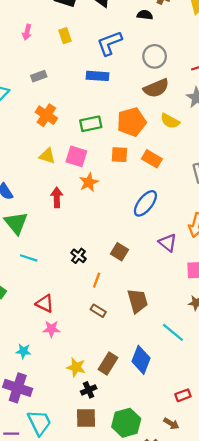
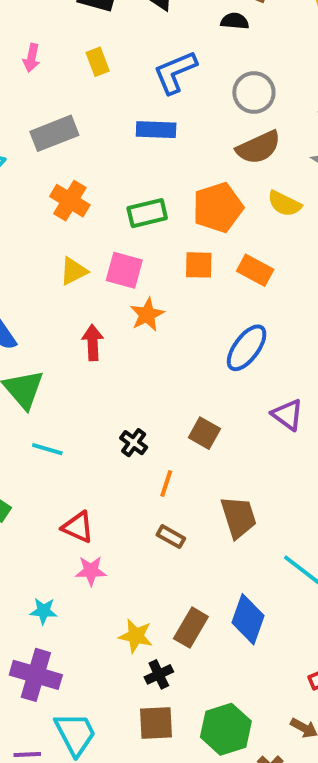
gray rectangle: (39, 76) -> (54, 133), size x1.6
yellow triangle: (47, 156) -> (73, 271), turned -42

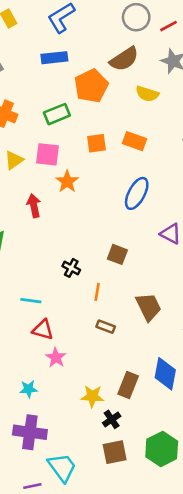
gray circle: (254, 93) -> (136, 17), moved
orange pentagon: (218, 207) -> (91, 86), moved
cyan line: (47, 449) -> (31, 301), moved
pink star: (91, 571) -> (56, 358), turned -30

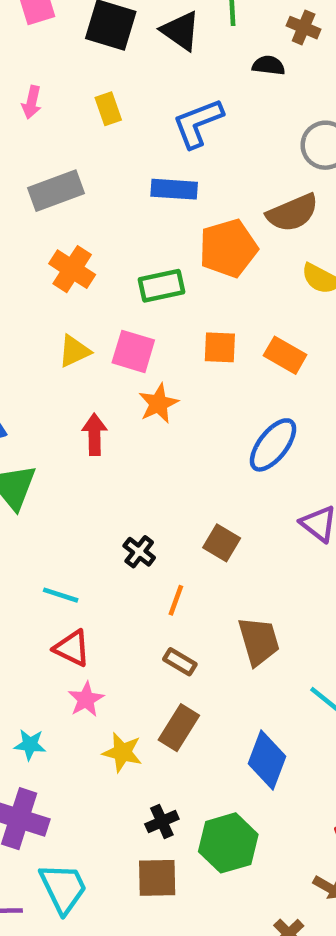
brown rectangle: (128, 385) -> (179, 728), moved
yellow star: (92, 396) -> (122, 752), moved
green hexagon: (162, 449) -> (228, 843), moved

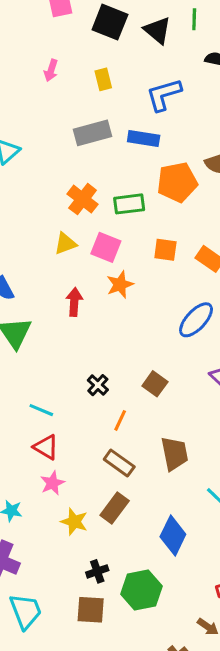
gray rectangle: (56, 191) -> (92, 133), moved
orange cross: (72, 269) -> (83, 199), moved
brown rectangle: (180, 662) -> (119, 463), size x1.4

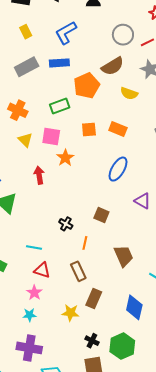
orange cross: (83, 199) -> (18, 110), moved
yellow triangle: (65, 244) -> (25, 140), turned -42
brown rectangle: (119, 463) -> (78, 271), moved, turned 42
pink star: (52, 483) -> (34, 293), moved
black cross: (97, 571) -> (92, 341), turned -32

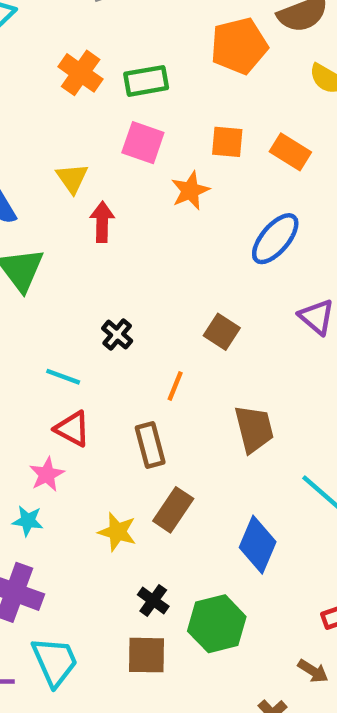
green rectangle: (60, 106) -> (146, 81), moved
yellow triangle: (25, 140) -> (72, 178), moved
orange star: (65, 158) -> (190, 191), moved
black cross: (66, 224) -> (117, 335), moved

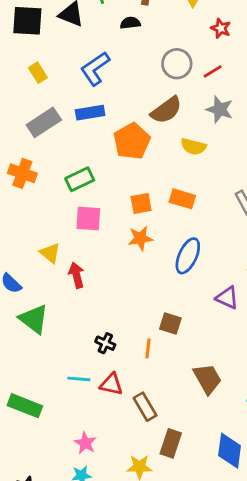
orange cross: (81, 73) -> (22, 173), moved
orange star: (190, 191) -> (140, 238), moved, turned 30
orange line: (175, 386) -> (148, 348), moved
red triangle: (72, 429) -> (111, 384), moved

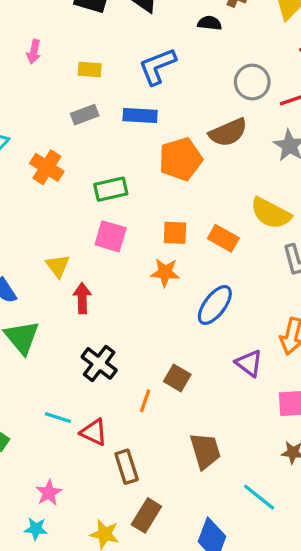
yellow rectangle: (38, 73) -> (90, 70), moved, turned -66
gray rectangle: (44, 122) -> (85, 115), size x0.7
yellow semicircle: (193, 147) -> (271, 213), moved, size x1.4
black cross: (105, 343) -> (99, 363), moved, size x1.5

